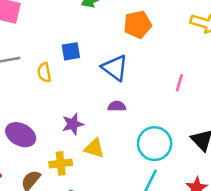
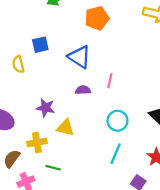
pink line: (179, 83) -> (110, 81), moved
purple star: (73, 124) -> (46, 108), turned 30
cyan circle: (155, 144) -> (118, 121), size x0.7

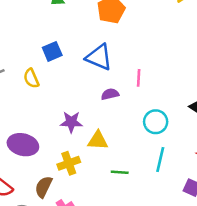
green line: (53, 168) -> (120, 172), moved

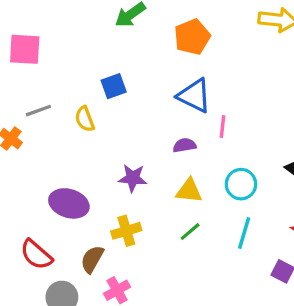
blue triangle: (99, 57) -> (194, 96), moved
yellow triangle: (98, 140) -> (189, 191), moved
green line: (120, 172) -> (190, 232), moved, turned -48

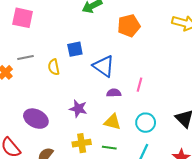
blue triangle: (194, 96) -> (104, 66), moved
yellow cross: (126, 231) -> (82, 143), moved
green line: (190, 232) -> (109, 148), turned 40

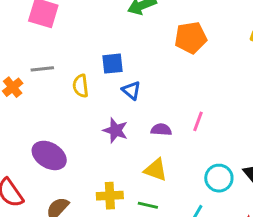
blue triangle: (104, 66) -> (131, 90), moved, size x0.6
purple star: (78, 109) -> (115, 130), moved
cyan circle: (146, 123) -> (219, 178), moved

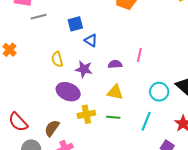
gray line: (42, 69) -> (39, 17), moved
yellow semicircle: (81, 86) -> (57, 59), moved
purple ellipse: (49, 155) -> (68, 92), moved

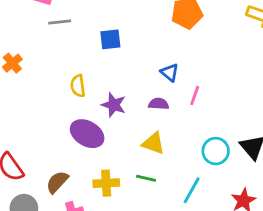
blue triangle: (91, 40) -> (170, 72), moved
yellow cross: (86, 114) -> (106, 183), moved

